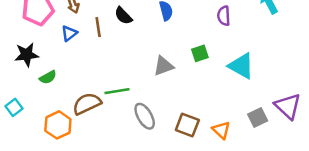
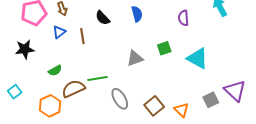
brown line: (98, 27) -> (82, 36), moved
green semicircle: (48, 77) -> (55, 70), moved
brown square: (187, 125) -> (154, 106), turned 30

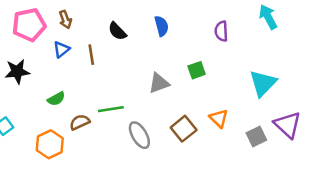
cyan triangle: (198, 58) -> (263, 83), moved, turned 45
brown semicircle: (73, 89) -> (80, 122), size x0.7
brown square: (154, 106) -> (184, 129), moved
orange triangle: (181, 110) -> (219, 118), moved

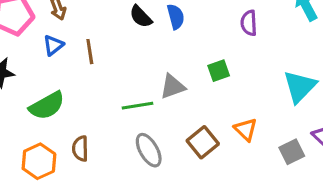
black semicircle: (117, 31) -> (141, 17), moved
green semicircle: (56, 99) -> (47, 106), size x1.6
green line: (111, 109) -> (138, 106), moved
brown semicircle: (80, 122) -> (80, 149), moved, turned -66

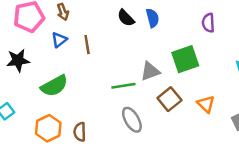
green square: (219, 71) -> (185, 59), size x1.6
brown square: (203, 142) -> (169, 99), moved
brown semicircle: (80, 149) -> (80, 132), moved

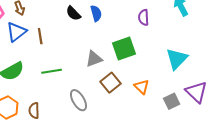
blue triangle: (59, 40) -> (16, 32), size x1.5
green line: (123, 86) -> (52, 71), moved

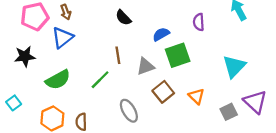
blue semicircle: (96, 13) -> (161, 34), moved, turned -105
brown line: (40, 36) -> (118, 55), moved
green line: (52, 71) -> (100, 80), turned -36

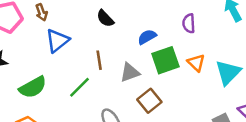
blue triangle: (62, 38) -> (57, 41), moved
orange triangle: (196, 96) -> (196, 63), moved

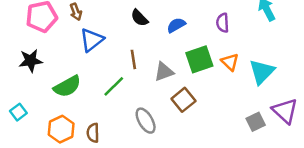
blue semicircle: (147, 37) -> (176, 25), moved

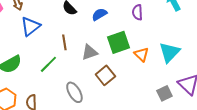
orange triangle: (230, 62) -> (141, 54), moved

